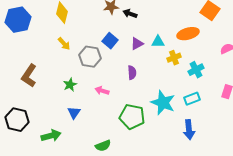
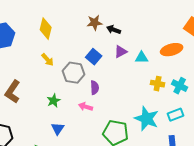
purple triangle: (137, 44) -> (121, 52), moved
yellow cross: (174, 58) -> (158, 84), moved, turned 32
cyan cross: (196, 70) -> (180, 86), turned -35
purple semicircle: (132, 73) -> (95, 88), moved

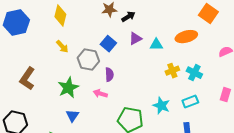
black arrow: (114, 30) -> (128, 17), turned 128
yellow cross: (158, 84) -> (172, 71), turned -32
green star: (54, 101) -> (68, 88), size x1.5
cyan star: (147, 119) -> (161, 106), size x0.7

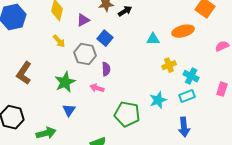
purple triangle: (135, 39) -> (83, 20), moved
cyan cross: (194, 73) -> (191, 76), moved
cyan star: (161, 106) -> (158, 100), turned 30

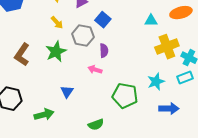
yellow cross: (169, 65) -> (167, 47), size x1.6
green star: (65, 82) -> (56, 52), moved
blue arrow: (184, 127) -> (169, 109), moved, turned -84

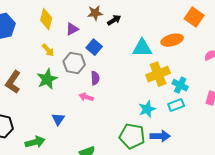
cyan triangle: (151, 21) -> (142, 48), size x1.5
green pentagon: (125, 96) -> (132, 136), moved

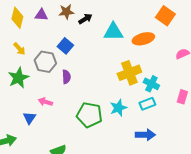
purple triangle: (72, 29) -> (41, 15), moved, turned 32
cyan triangle: (142, 48) -> (113, 32), moved
pink arrow: (86, 97) -> (45, 102), moved
green pentagon: (132, 136) -> (89, 115), moved
blue arrow: (160, 136) -> (145, 135), moved

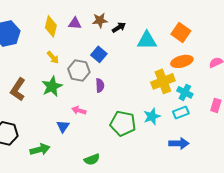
orange square: (165, 16) -> (181, 32), moved
orange ellipse: (143, 39) -> (182, 61), moved

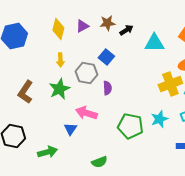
purple triangle: (75, 23) -> (82, 26), turned -32
yellow arrow: (53, 57) -> (60, 60), turned 40
pink arrow: (79, 110) -> (86, 113), size x1.5

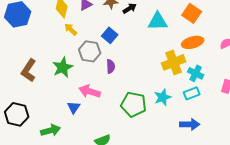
yellow arrow: (60, 60) -> (71, 29), moved, turned 136

